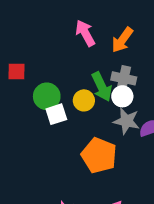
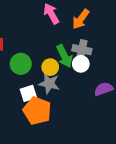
white square: (56, 114) -> (28, 93), moved
gray star: (126, 121) -> (49, 84), moved
orange pentagon: (99, 155) -> (37, 111), moved

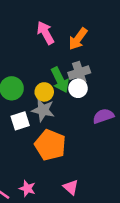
gray cross: (82, 50) -> (79, 73), turned -30
orange pentagon: (37, 111) -> (50, 145), moved

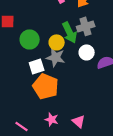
white circle: (78, 88) -> (87, 52), moved
orange pentagon: (50, 145) -> (46, 86), moved
pink star: (27, 188) -> (52, 119), moved

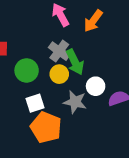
gray cross: (86, 26) -> (59, 51), moved, turned -36
gray star: (56, 57) -> (75, 102), moved

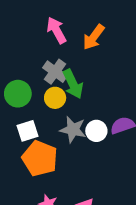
white circle: (96, 86) -> (96, 131), moved

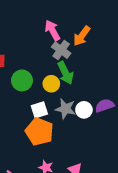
gray cross: (55, 72) -> (61, 50), moved
white square: (27, 131) -> (39, 110), moved

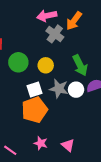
pink arrow: (52, 30) -> (47, 16), turned -72
green arrow: (65, 73) -> (80, 65), moved
orange pentagon: (39, 132) -> (35, 110), turned 30

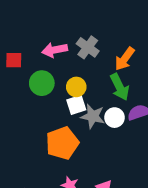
pink arrow: (47, 16) -> (55, 50), moved
orange arrow: (74, 21) -> (125, 59), moved
white square: (35, 90) -> (76, 105), moved

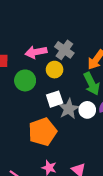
yellow circle: (76, 87) -> (55, 70), moved
gray star: (93, 116) -> (69, 109), turned 30

